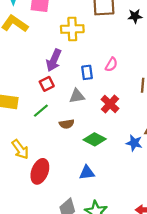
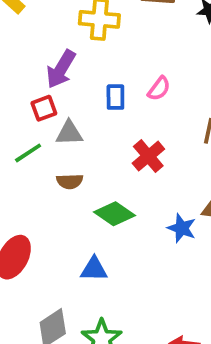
gray triangle: (77, 96) -> (69, 133), moved

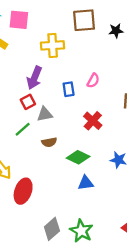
blue triangle: (94, 269) -> (86, 183), moved

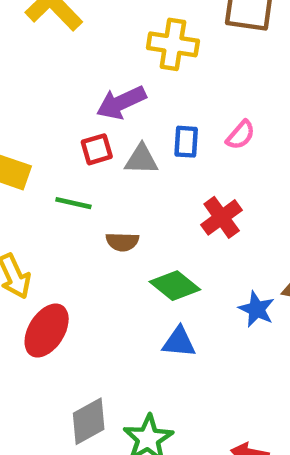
purple arrow: (34, 78) -> (121, 103), turned 30
gray triangle: (45, 114) -> (141, 159), moved
green line: (23, 129) -> (73, 203), turned 42

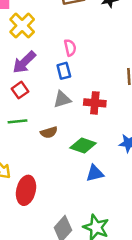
yellow cross: (173, 44) -> (22, 26), moved, turned -35
pink semicircle: (241, 135) -> (70, 48), moved, turned -35
gray triangle: (141, 159) -> (62, 99), moved
red cross: (222, 217) -> (95, 103), turned -30

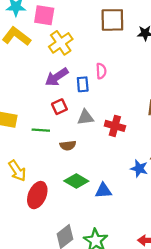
blue rectangle: (64, 71) -> (83, 84), moved
red square: (20, 90) -> (59, 107), moved
green diamond: (83, 145) -> (76, 181), moved

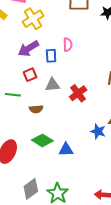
red cross: (115, 126) -> (78, 93), turned 36

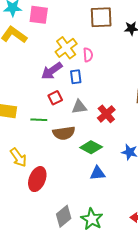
yellow cross: (33, 19) -> (66, 48), moved
pink semicircle: (68, 45) -> (88, 55), moved
brown semicircle: (36, 109) -> (64, 133), size x1.5
green diamond: (42, 140) -> (91, 147), moved

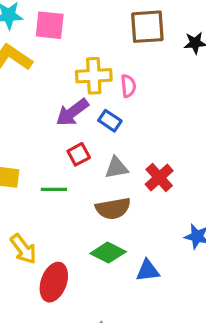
yellow cross: (66, 48) -> (94, 76), turned 35
blue rectangle: (76, 77) -> (110, 121), turned -48
brown semicircle: (64, 133) -> (113, 208), moved
green diamond: (91, 147) -> (108, 253), moved

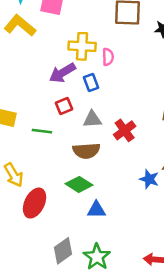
blue rectangle: (110, 121) -> (91, 82), turned 30
blue triangle: (148, 271) -> (96, 210), moved

